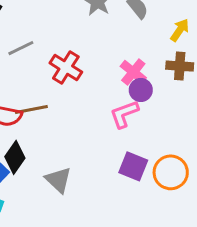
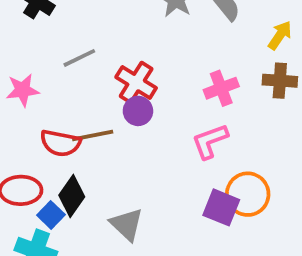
pink cross: (133, 72) -> (221, 88), turned 30
purple circle: (141, 90) -> (138, 111), moved
orange circle: (171, 172) -> (248, 194), moved

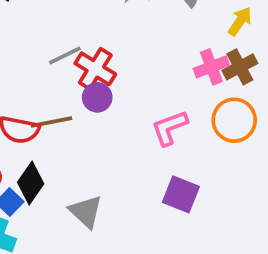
gray line: (79, 58) -> (65, 55), moved
brown cross: (280, 81) -> (240, 67), turned -32
pink cross: (221, 88) -> (211, 67), moved
orange circle: (248, 194) -> (234, 120), moved

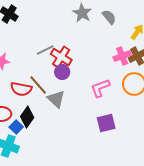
brown line: (52, 122) -> (38, 85), turned 60
purple square: (181, 194) -> (106, 123), turned -36
gray triangle: (86, 212) -> (56, 99), moved

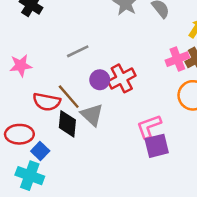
red cross: (61, 57) -> (122, 78), moved, turned 30
pink L-shape: (100, 88) -> (149, 126), moved
black diamond: (27, 117) -> (67, 124), moved, turned -30

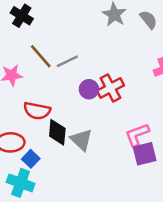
brown line: (69, 97) -> (41, 56), moved
gray triangle: (92, 115) -> (81, 140), moved

